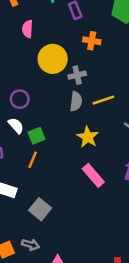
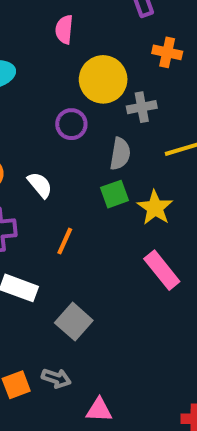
purple circle: (20, 99) -> (71, 124), moved
gray semicircle: (76, 101) -> (120, 154), moved
green square: (36, 136) -> (115, 194), moved

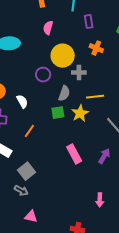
yellow star: (155, 208) -> (80, 113), moved
gray arrow: (56, 378) -> (21, 191), moved

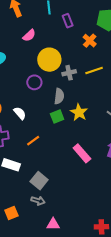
pink semicircle: (48, 28) -> (29, 35), turned -136
orange cross: (96, 48) -> (90, 41), moved, turned 32
yellow line: (95, 97) -> (94, 71), moved
orange line: (29, 131) -> (33, 141), turned 32

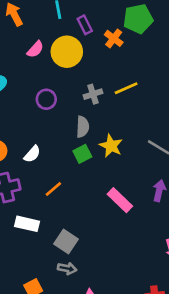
orange cross: (90, 41) -> (114, 38), moved
yellow circle: (49, 60) -> (67, 52), moved
purple circle: (34, 82) -> (46, 99), moved
white semicircle: (20, 113) -> (32, 154), turned 88

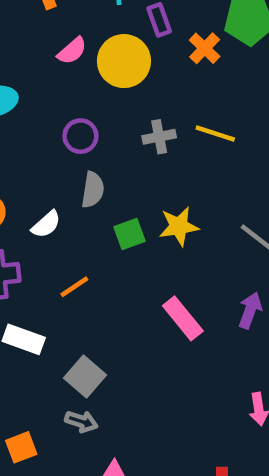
yellow line: (126, 88) -> (215, 133), turned 35
gray semicircle: (83, 127) -> (93, 190), moved
yellow star: (111, 146) -> (179, 226), turned 30

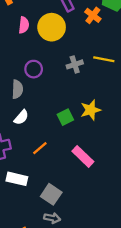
pink semicircle: (72, 51) -> (24, 25), turned -35
gray semicircle: (93, 190) -> (17, 89), moved
pink rectangle: (183, 318) -> (83, 156), moved

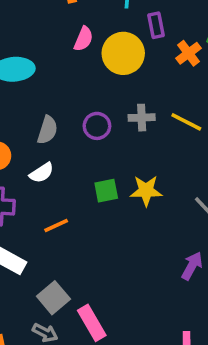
purple circle: (34, 69) -> (97, 126), moved
pink rectangle: (83, 156) -> (92, 323), moved

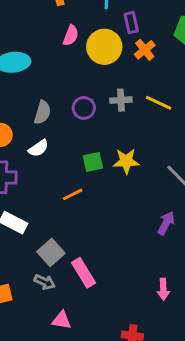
orange cross: (189, 53) -> (145, 50), moved
orange line: (56, 225) -> (73, 194), moved

